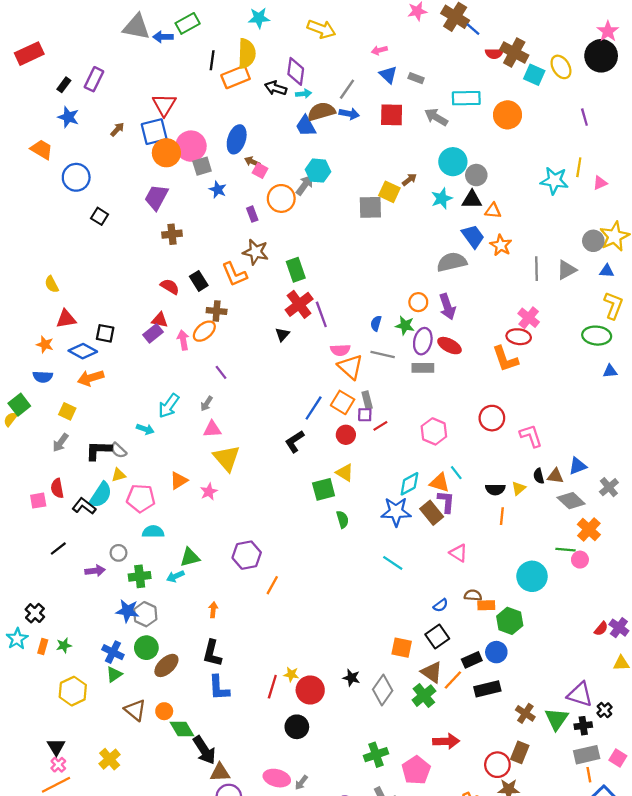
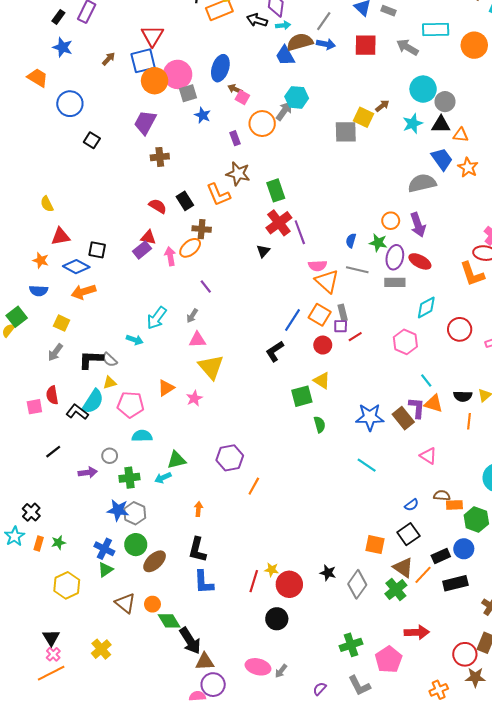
orange triangle: (439, 483) -> (434, 404), moved
cyan diamond: (409, 484) -> (426, 307), moved

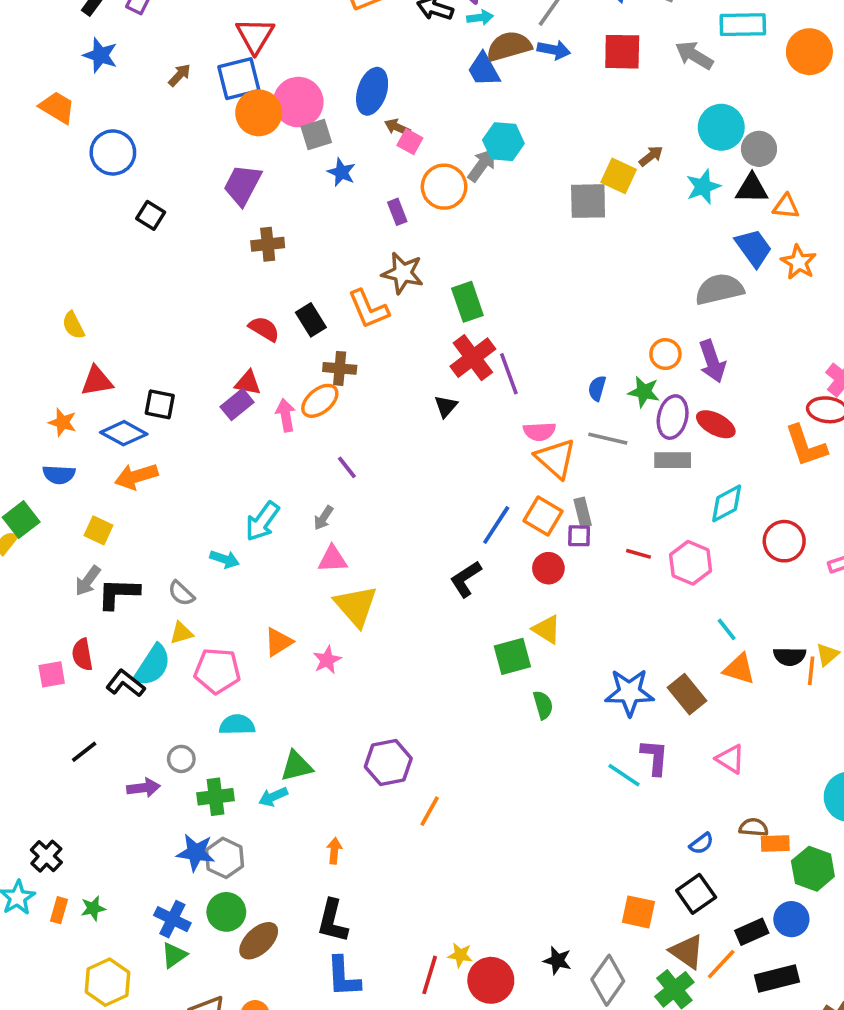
red line: (355, 337) -> (638, 554), moved, turned 48
black L-shape: (91, 360) -> (118, 593), moved
purple L-shape: (417, 408) -> (655, 757), moved
orange line: (469, 421) -> (811, 671), moved

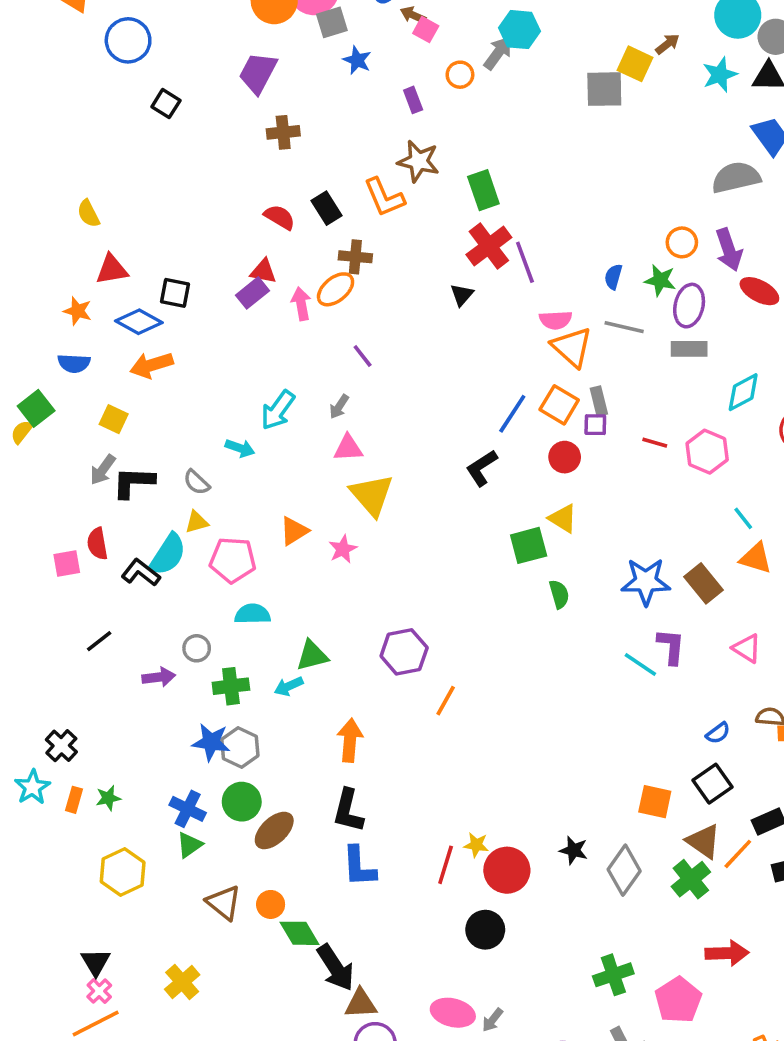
orange circle: (444, 187) -> (460, 75), size x0.6
red ellipse: (716, 424) -> (759, 291), moved
orange arrow: (334, 851) -> (350, 740), size x1.6

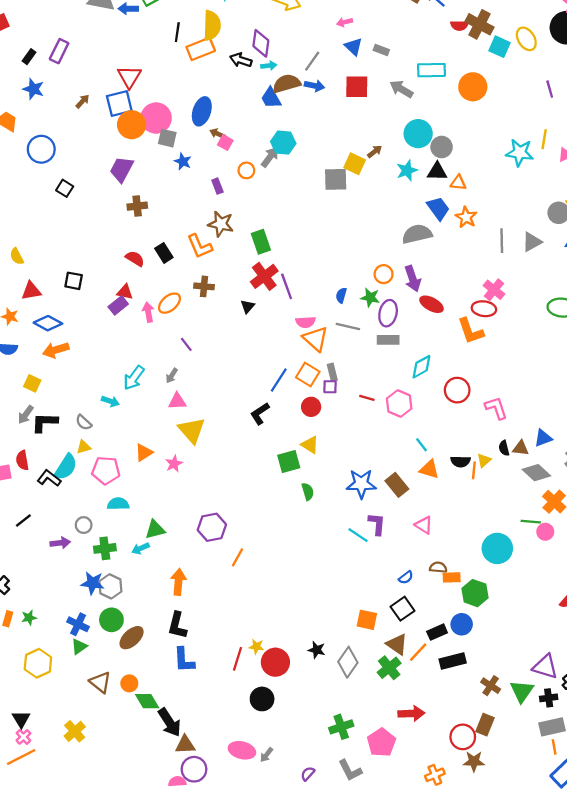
gray square: (332, 22) -> (167, 138), turned 30
brown cross: (355, 257) -> (204, 286), moved
black square: (175, 293) -> (74, 281), moved

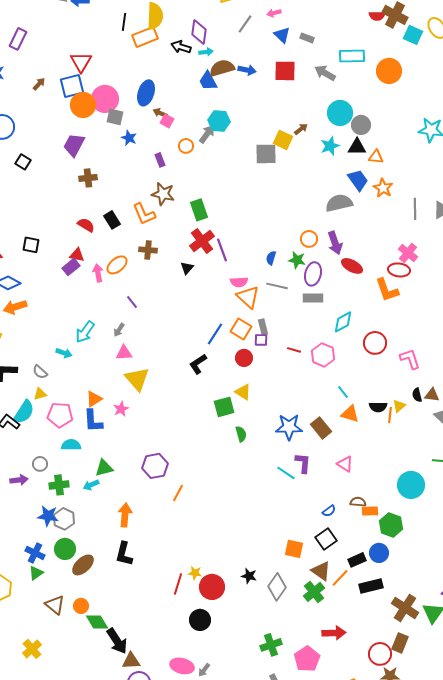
gray line: (312, 61) -> (245, 24), moved
blue L-shape: (184, 660) -> (93, 421), moved
brown cross: (491, 686) -> (405, 608), size x1.5

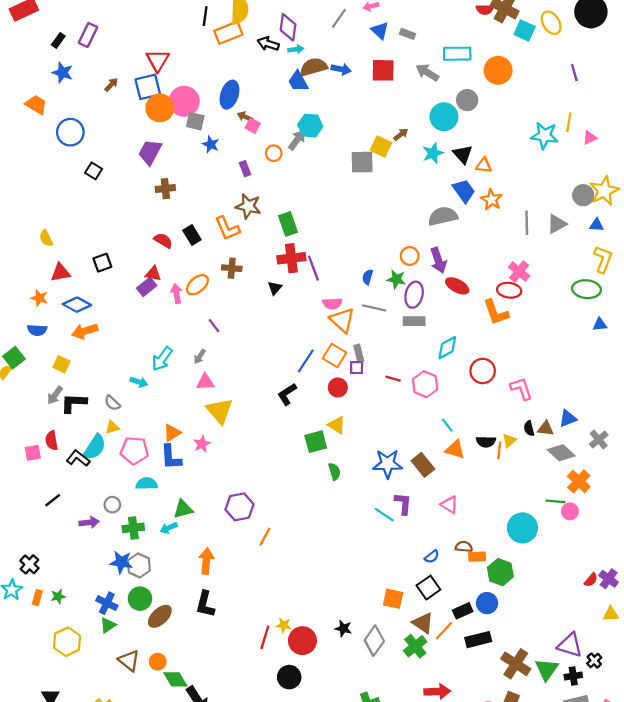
gray circle: (361, 125) -> (467, 100), moved
black triangle: (357, 147) -> (463, 154), turned 48
red cross: (202, 241) -> (291, 258), turned 30
black square: (31, 245) -> (102, 263), turned -30

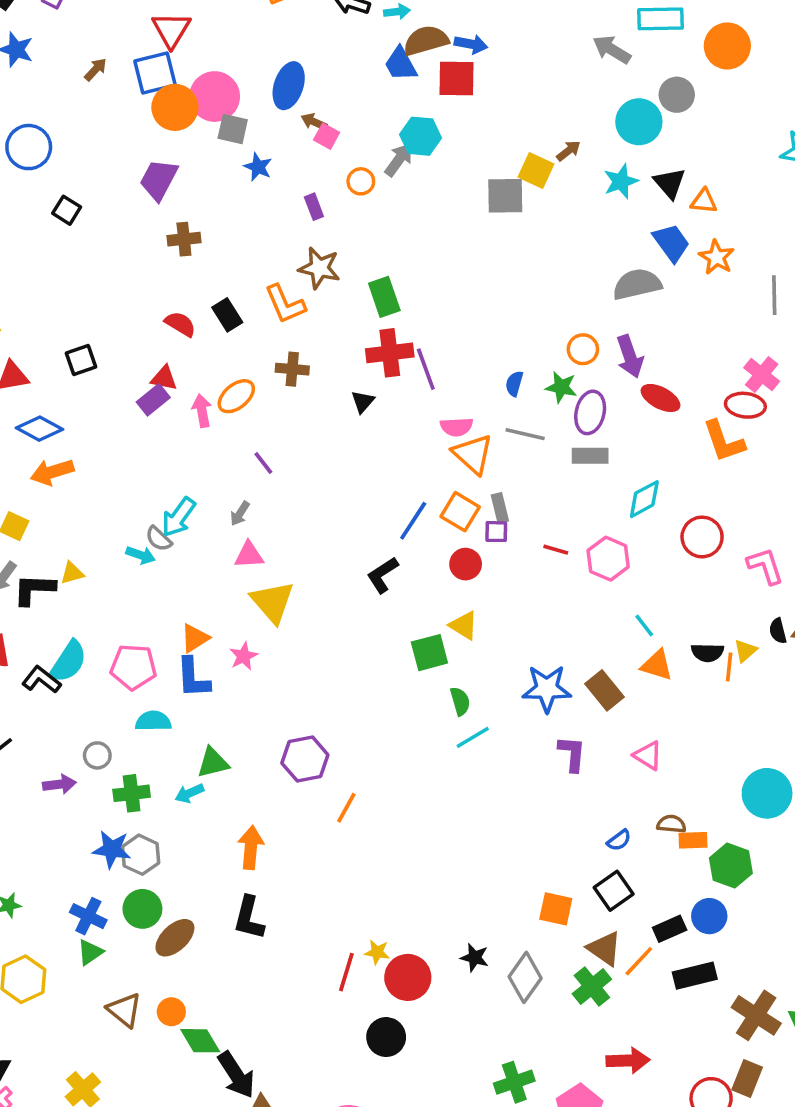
red square: (383, 70) -> (457, 78), moved
gray semicircle: (112, 403) -> (159, 539), moved
yellow triangle: (112, 427) -> (72, 573), moved
cyan line: (384, 515) -> (473, 737), moved, turned -65

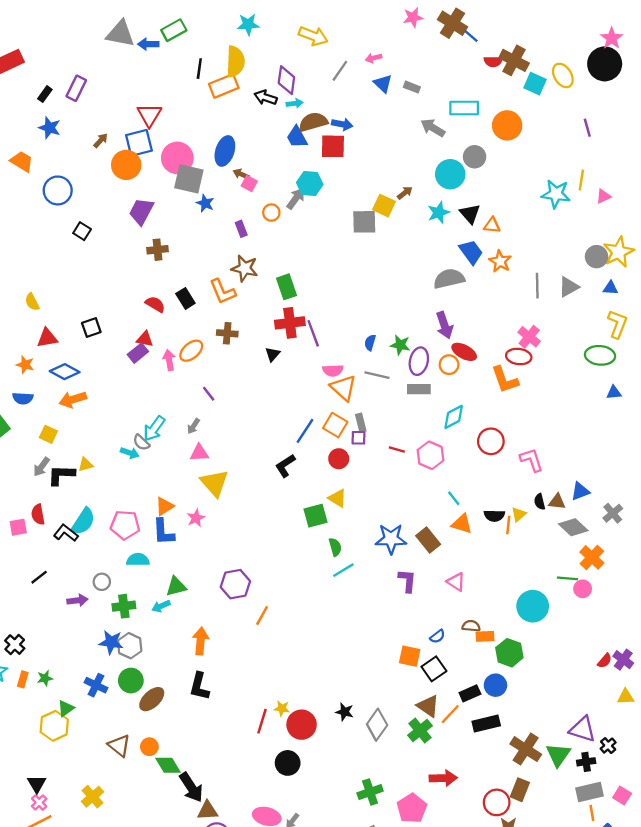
orange circle: (175, 107) -> (126, 165), moved
gray square: (233, 129) -> (189, 179), size x1.5
orange circle: (583, 349) -> (449, 365), moved
orange square: (556, 909) -> (410, 656), moved
green triangle: (90, 952) -> (66, 708), moved

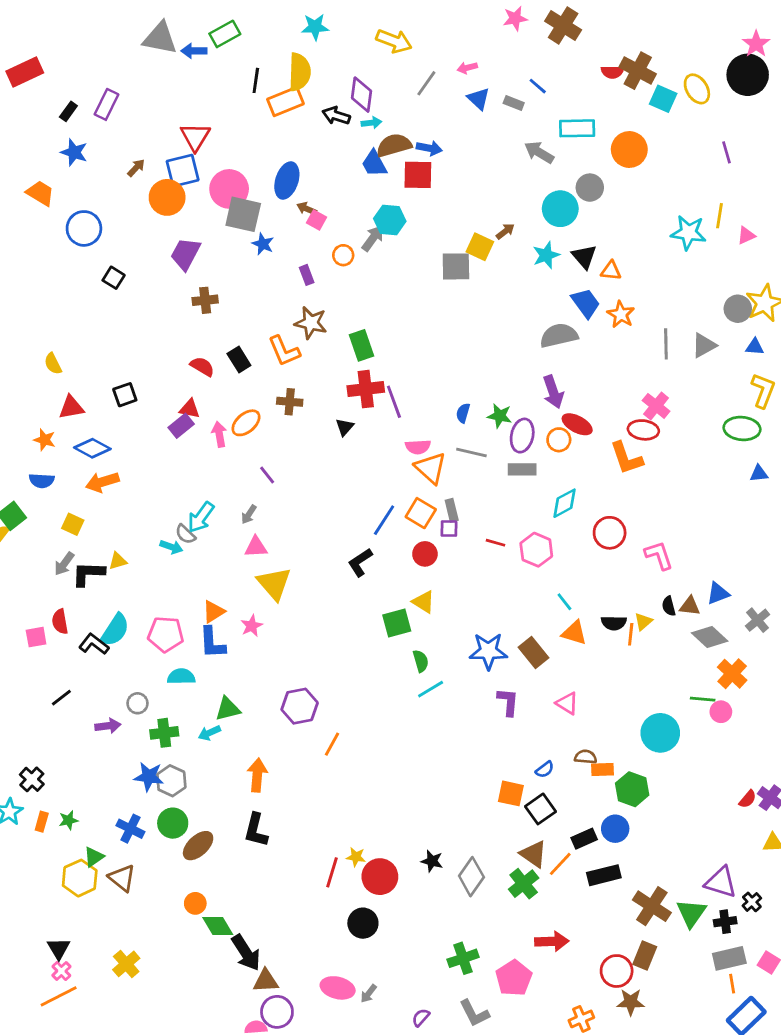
blue line: (471, 36) -> (538, 86), moved
brown triangle: (119, 746) -> (122, 878), moved

